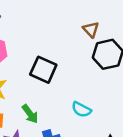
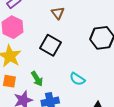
brown triangle: (91, 29) -> (58, 13), moved

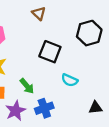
black square: (51, 45) -> (50, 52), moved

